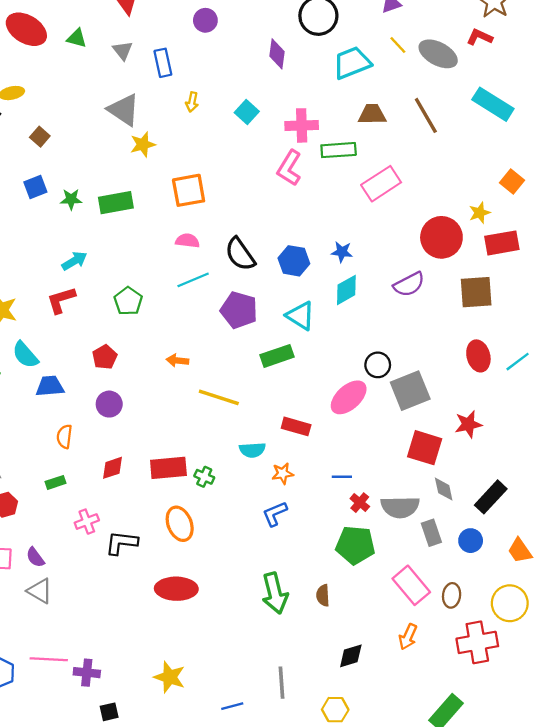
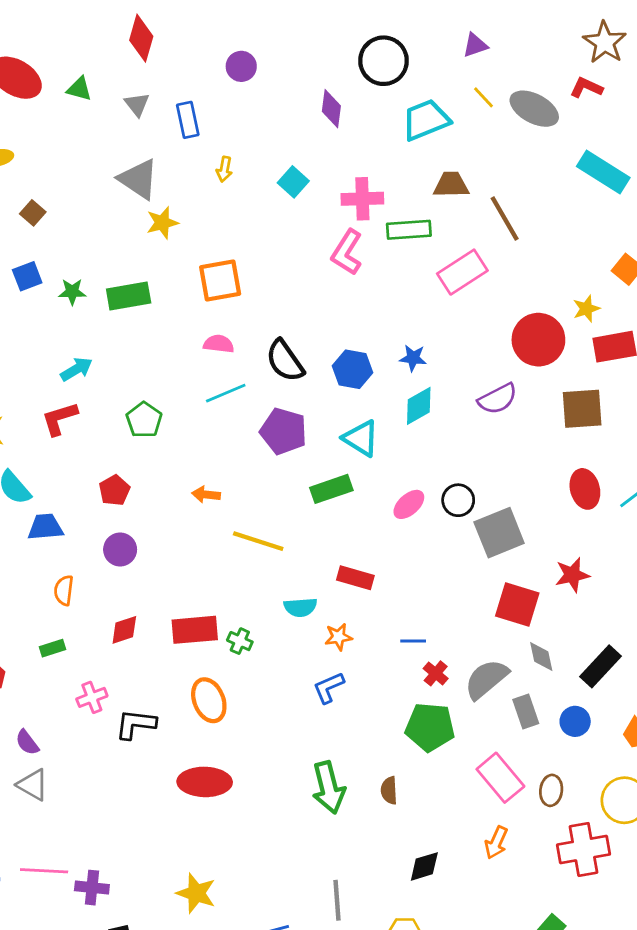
brown line: (426, 115) -> (505, 218), moved
pink ellipse: (349, 397) -> (409, 504), moved, size x0.7
gray semicircle: (400, 507) -> (486, 679), turned 141

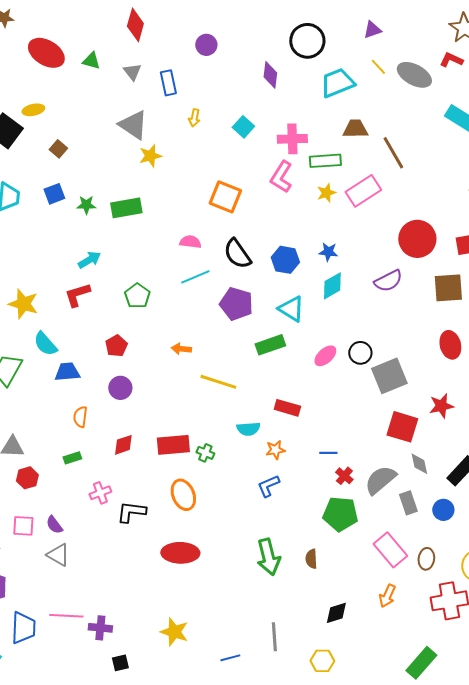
orange square: (220, 280) -> (225, 197), moved, turned 32
yellow star: (586, 309) -> (326, 193), moved

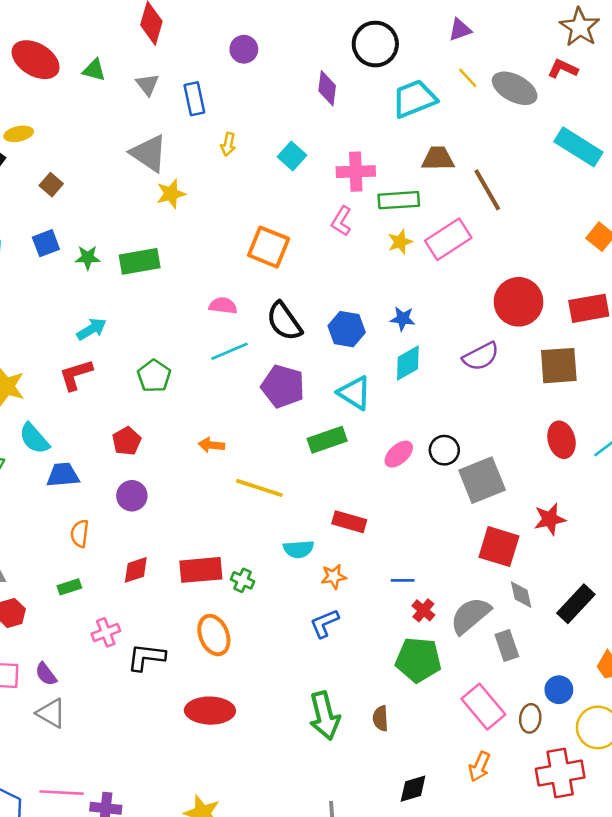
pink L-shape: (281, 177) -> (341, 221), size x0.7
blue circle: (443, 510) -> (559, 690), moved

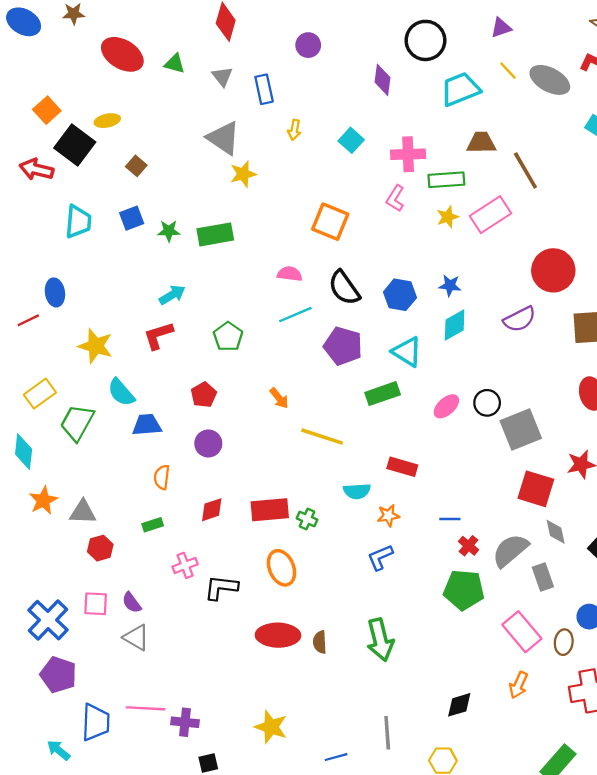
orange arrow: (211, 445) -> (279, 398), turned -135
brown semicircle: (381, 718) -> (320, 642), moved

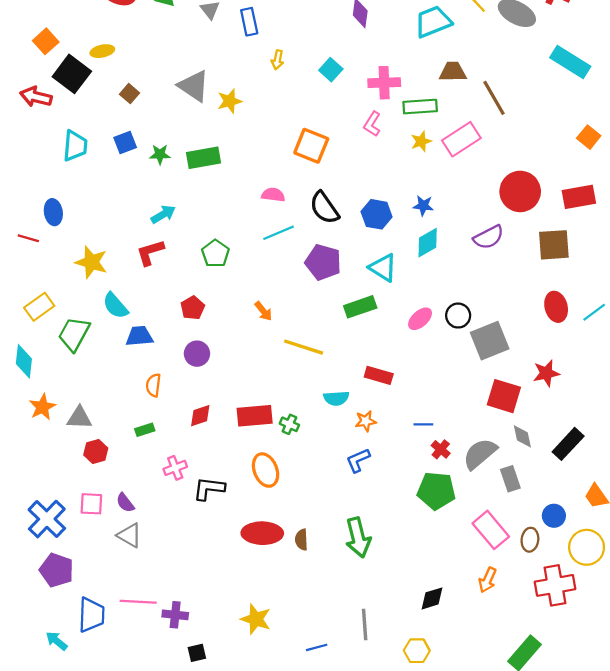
gray triangle: (223, 138) -> (194, 86), moved
red line: (28, 320) -> (28, 238), turned 42

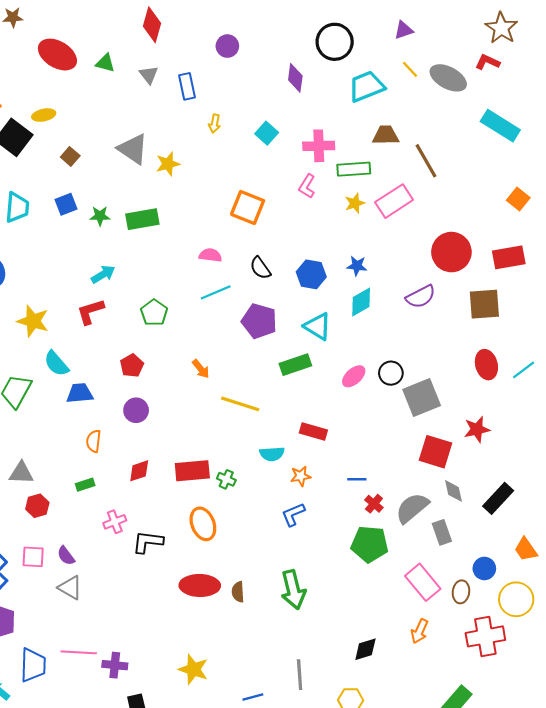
black semicircle: (324, 208) -> (260, 268), size x0.7

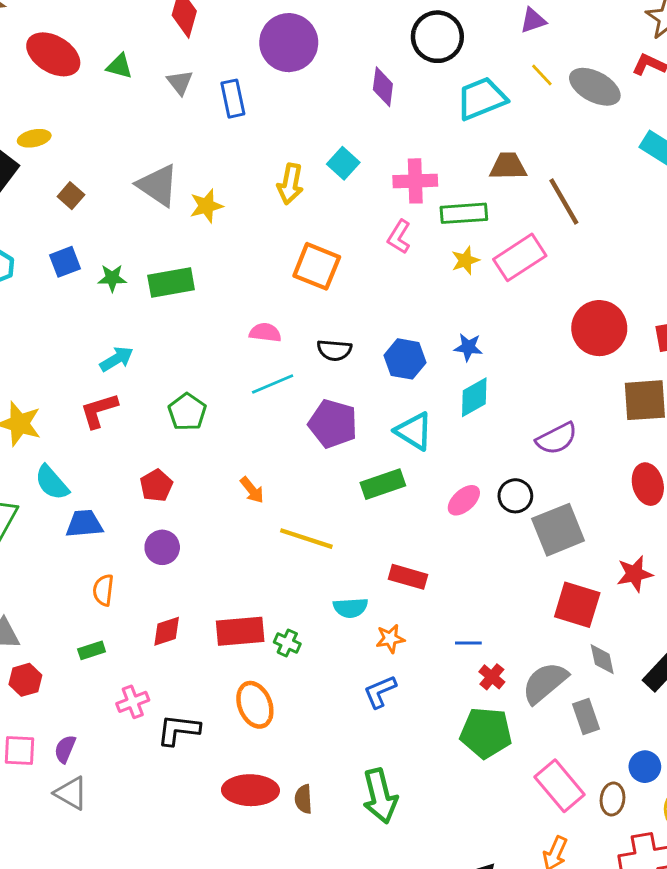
purple circle: (227, 46) -> (289, 43), size x1.8
yellow arrow: (215, 124) -> (290, 184), moved, size x1.5
black semicircle: (260, 268) -> (334, 350), turned -50
purple semicircle: (421, 297) -> (557, 438), moved
purple semicircle: (66, 556) -> (65, 749), turned 60

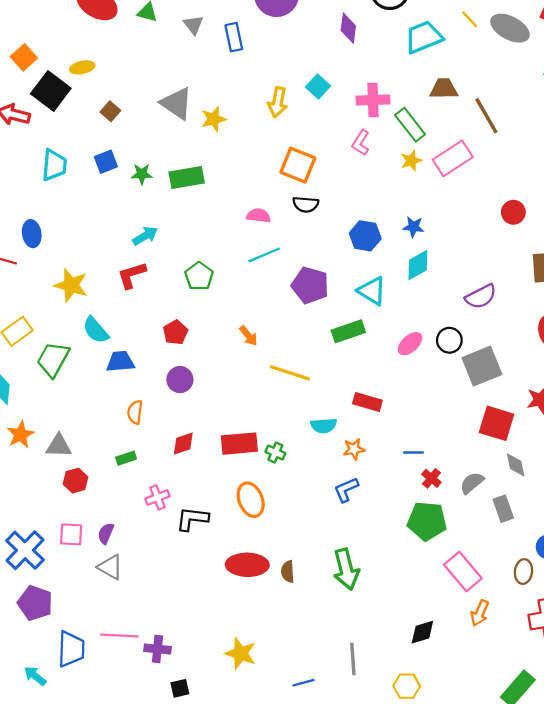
green rectangle: (464, 213) -> (410, 125), turned 56
red circle: (599, 328) -> (513, 212), size x0.6
black semicircle: (334, 350) -> (306, 204), moved
gray semicircle: (545, 683) -> (472, 483), size x0.7
pink rectangle: (560, 786) -> (463, 572), moved

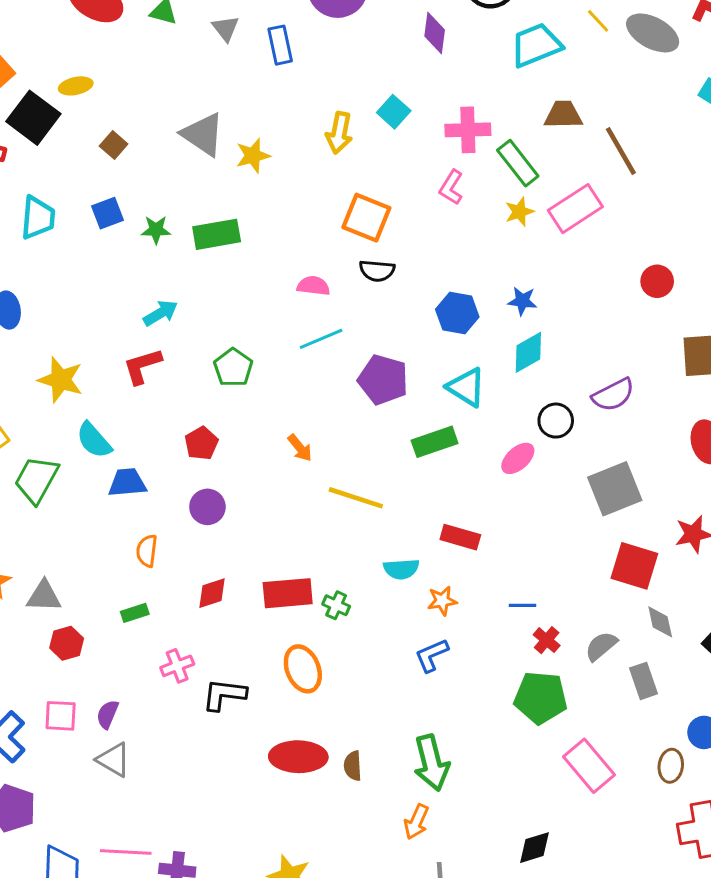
black circle: (449, 340) -> (556, 421), moved
orange arrow: (480, 613) -> (416, 822), moved

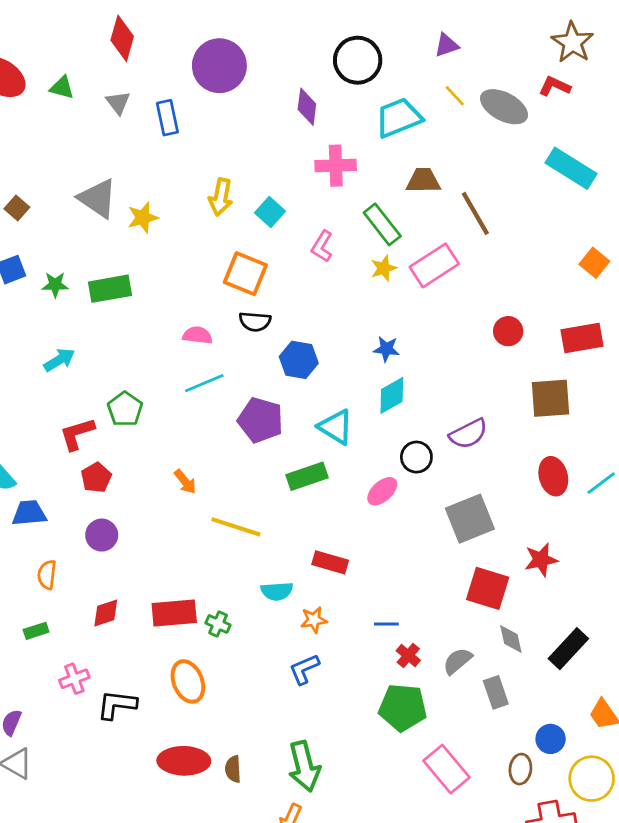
cyan square: (394, 112) -> (270, 212), moved
pink cross: (468, 130) -> (336, 166), moved
blue hexagon: (457, 313) -> (299, 360), moved
red L-shape: (142, 366) -> (77, 434), moved

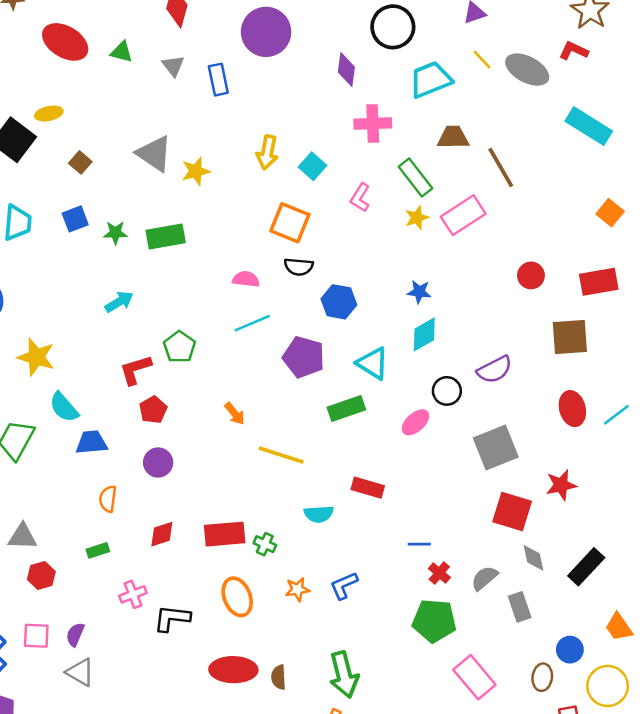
orange star: (314, 620) -> (297, 589), moved

